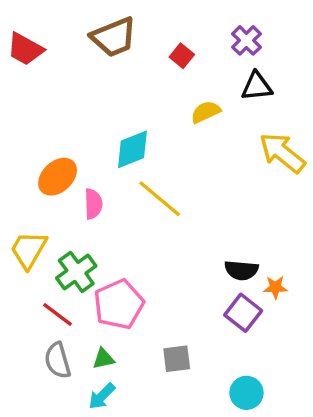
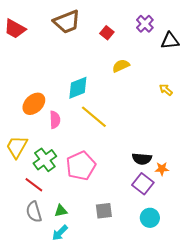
black triangle: (257, 86) -> (170, 41), moved
yellow arrow: (282, 153) -> (166, 90), size x0.5
pink pentagon: (119, 304) -> (81, 166), moved
cyan circle: (246, 393) -> (150, 218), moved

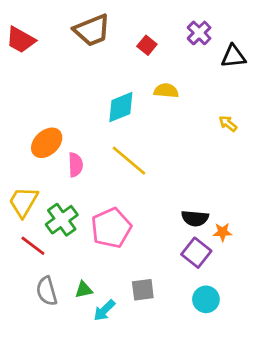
yellow semicircle: (121, 66) -> (166, 91), turned 30
cyan diamond: (78, 88) -> (121, 107), moved
red line: (34, 185) -> (33, 246), moved
cyan arrow: (60, 233) -> (104, 310), moved

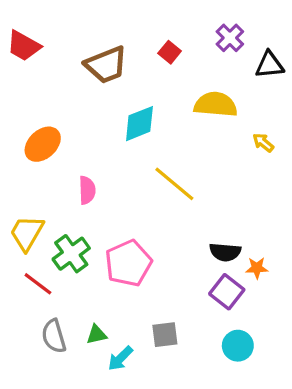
brown trapezoid: (92, 30) -> (106, 65), moved
yellow semicircle: (166, 91) -> (216, 105), moved, size x1.5
orange ellipse: (47, 143) -> (43, 144), moved
yellow line: (129, 161) -> (174, 184), moved

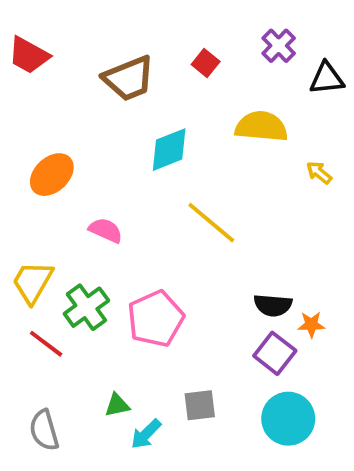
pink semicircle: (87, 190) -> (106, 230), turned -64
gray semicircle: (54, 336) -> (44, 430), moved
cyan circle: (238, 346) -> (288, 419), size x1.4

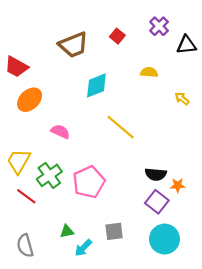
red trapezoid: (29, 55) -> (16, 67), moved
yellow semicircle: (261, 126) -> (149, 72), size x0.6

